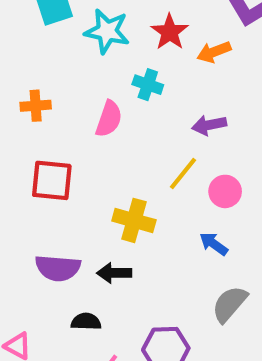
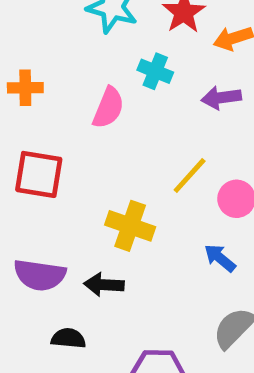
purple arrow: (209, 125) -> (221, 98), moved

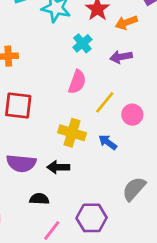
cyan cross: (155, 71) -> (82, 43), turned 30
pink semicircle: (108, 108) -> (77, 82), moved
blue arrow: (220, 258) -> (108, 142), moved

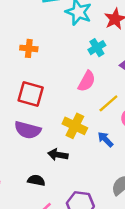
purple semicircle: (21, 163) -> (28, 130), moved

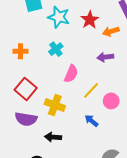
cyan cross: (97, 48) -> (56, 49), moved
red square: (31, 94) -> (26, 89), turned 30
yellow cross: (75, 126) -> (55, 105), moved

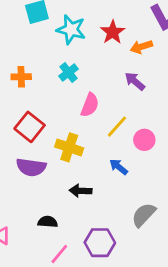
purple arrow: (105, 57) -> (135, 81), turned 49
black arrow: (53, 137) -> (80, 191), moved

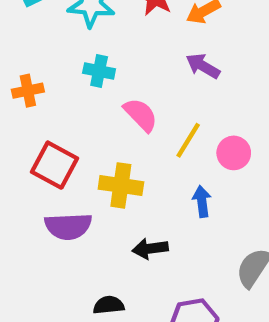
cyan cross: (69, 73) -> (99, 71), turned -30
pink semicircle: (90, 105) -> (141, 115), turned -55
blue arrow: (119, 167) -> (202, 201), turned 54

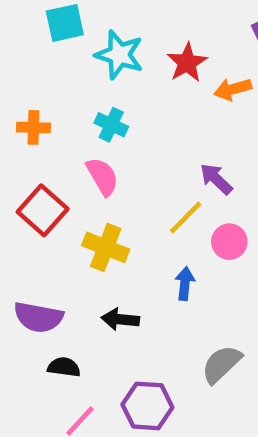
purple arrow: (203, 66) -> (216, 179), moved
pink semicircle: (141, 115) -> (102, 176), moved
purple semicircle: (68, 226) -> (38, 317), moved

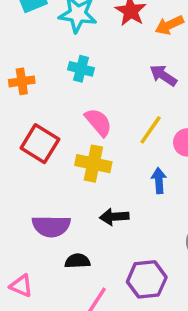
pink semicircle: (102, 176) -> (98, 122), moved
purple arrow: (216, 179) -> (163, 75), moved

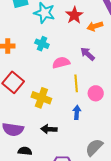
pink semicircle: (98, 122) -> (61, 63), moved, turned -72
yellow line: (151, 130) -> (76, 83), turned -48

